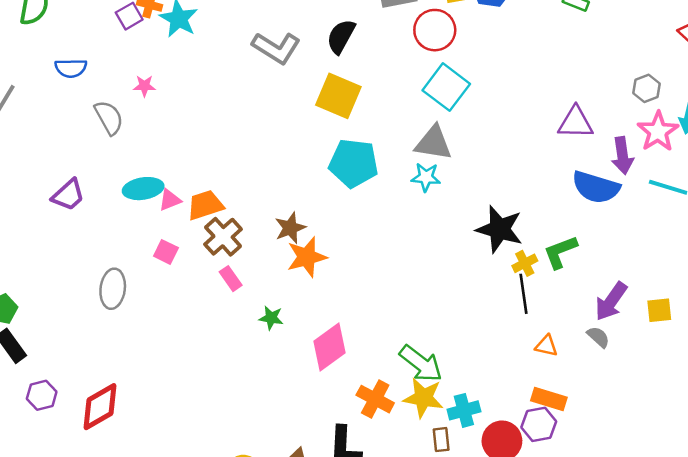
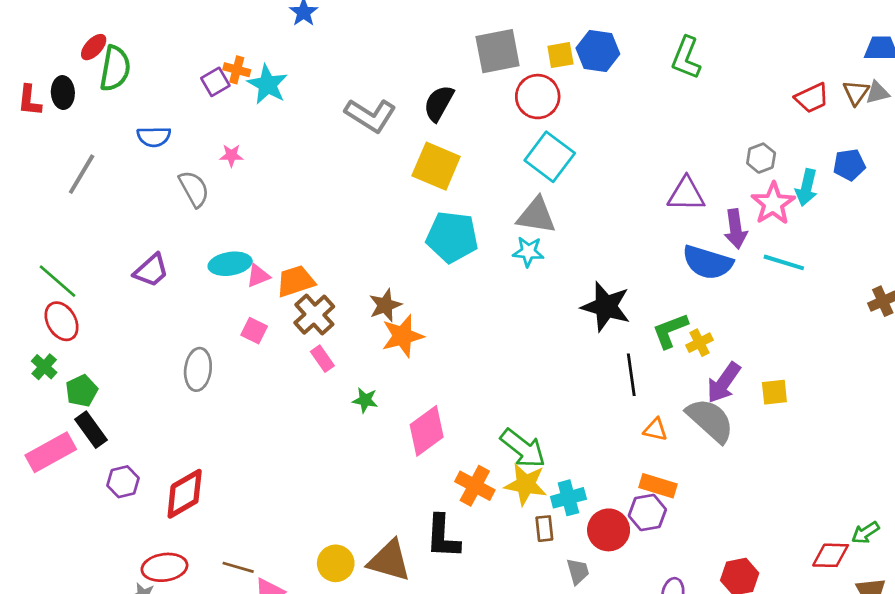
yellow cross: (525, 263) -> (700, 343), moved
gray semicircle: (598, 337) -> (710, 420), size x2.0

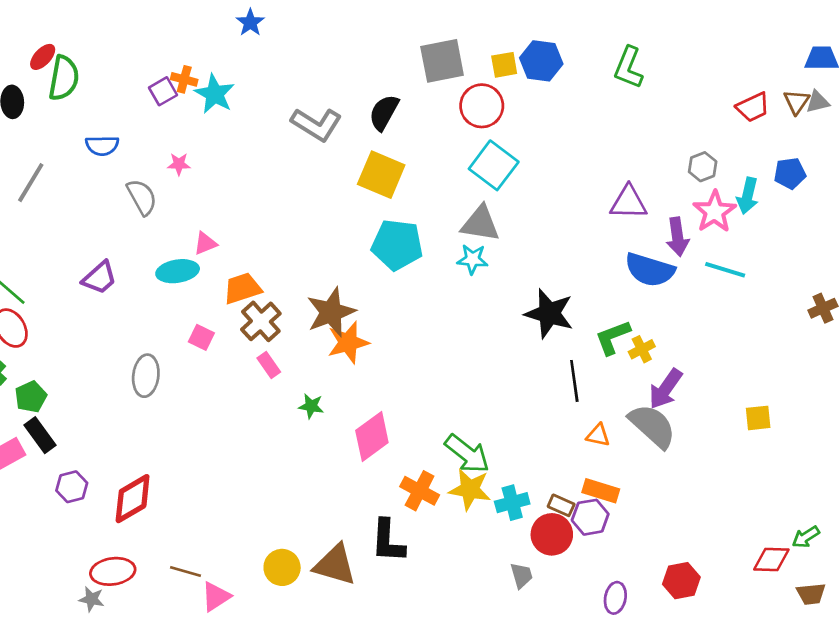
pink triangle: (258, 276) -> (205, 243), moved
brown star: (385, 305) -> (331, 312), size x1.5
yellow square: (774, 392) -> (758, 418), moved
brown rectangle: (544, 529) -> (561, 505), moved, turned -60

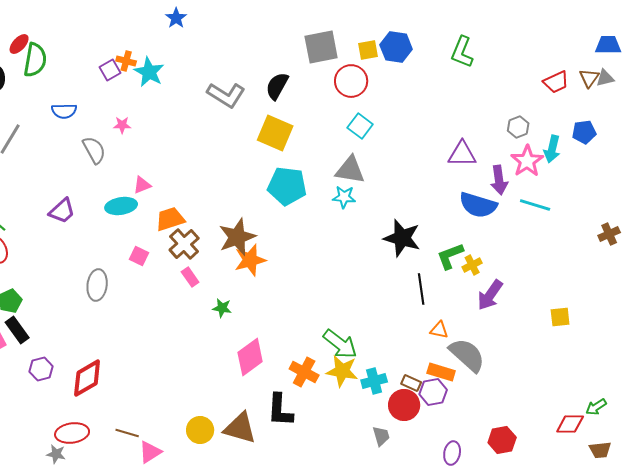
cyan square: (494, 165) -> (360, 126), size x0.7
gray semicircle: (652, 426) -> (467, 355), moved
pink diamond: (372, 436) -> (250, 357), moved

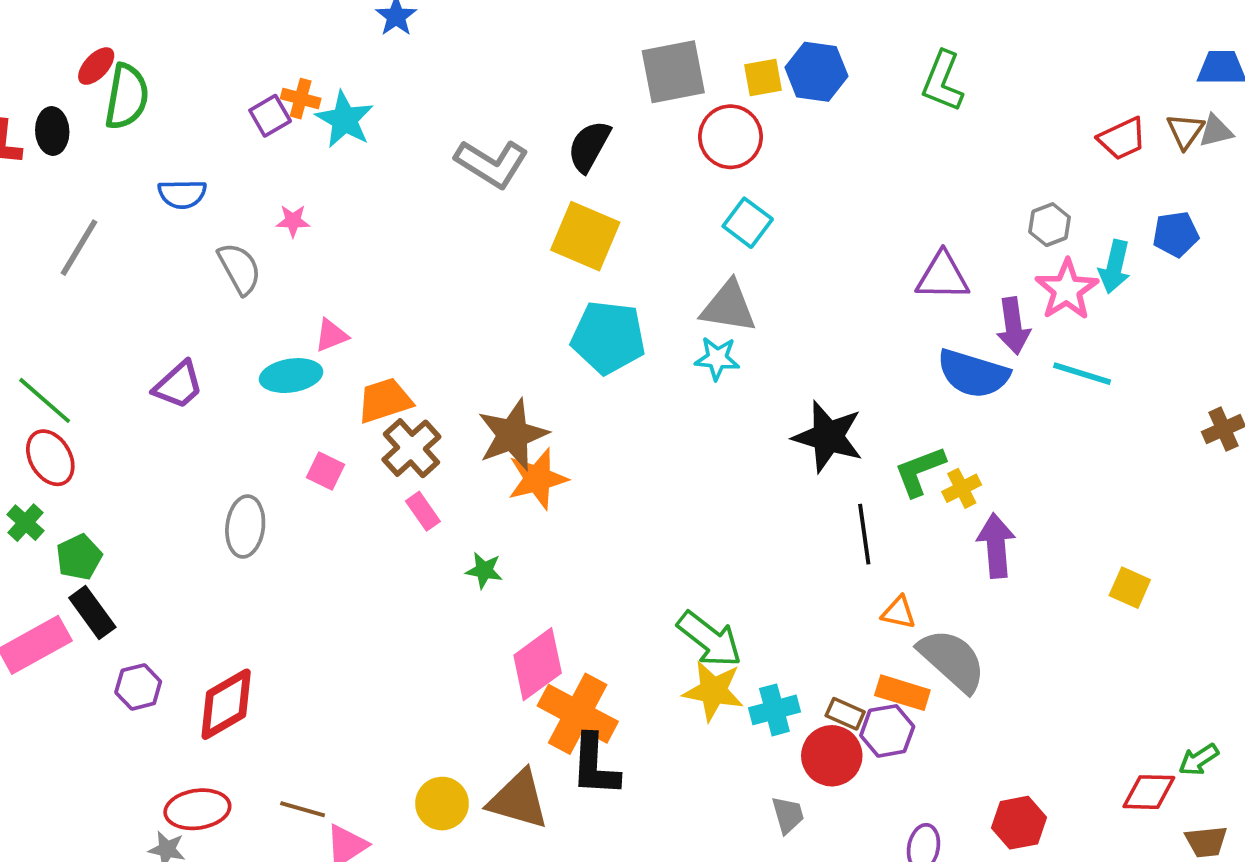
purple arrow: (490, 295) -> (996, 546), turned 140
yellow square: (560, 317) -> (1130, 588), turned 30
orange cross: (304, 372) -> (578, 714), moved, size x1.4

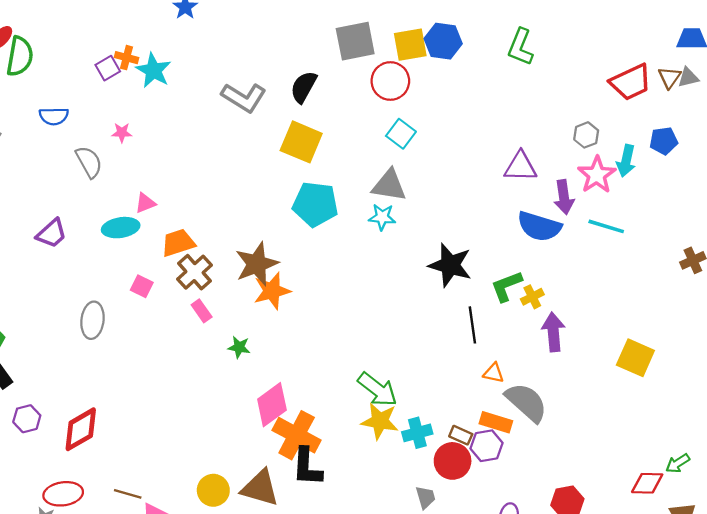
yellow square: (763, 78) -> (410, 45), size x1.4
red trapezoid: (1122, 139) -> (631, 82), size x1.4
yellow square: (1130, 588) -> (635, 358), size x1.5

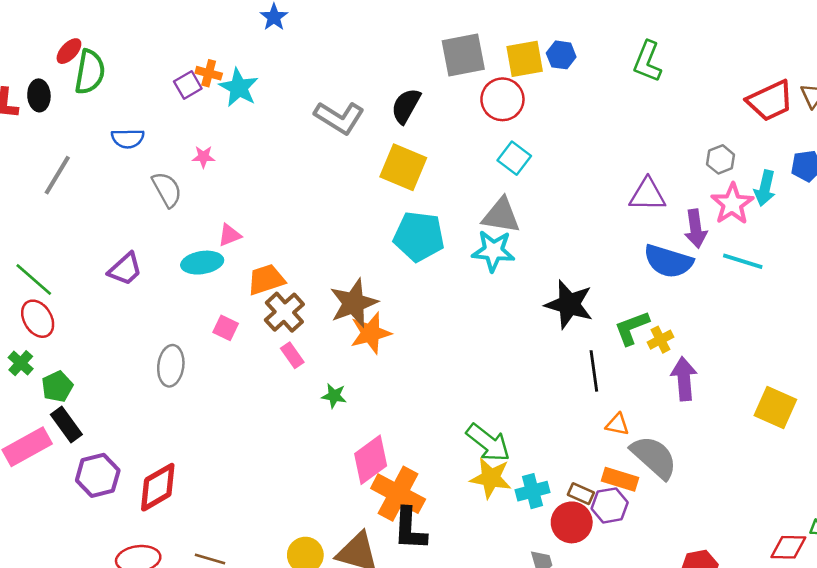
blue hexagon: (443, 41) -> (561, 55), size x0.7
cyan star: (382, 217) -> (493, 251), size x1.4
purple hexagon: (27, 419) -> (98, 475), size x1.4

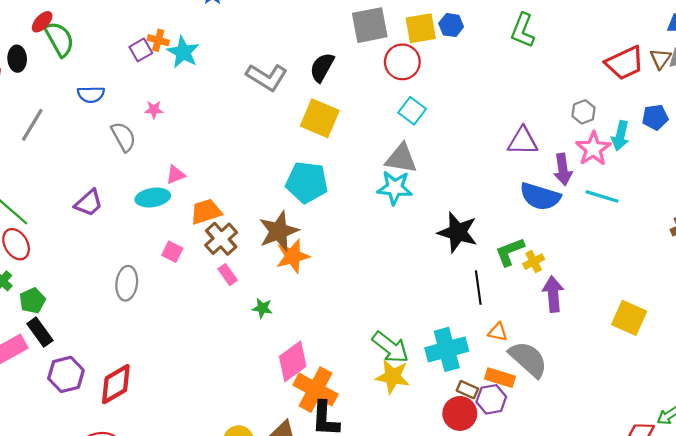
green semicircle: (90, 72) -> (59, 39), turned -39
cyan pentagon: (419, 236) -> (307, 182), moved
cyan cross: (533, 491) -> (447, 349), moved, size x1.5

